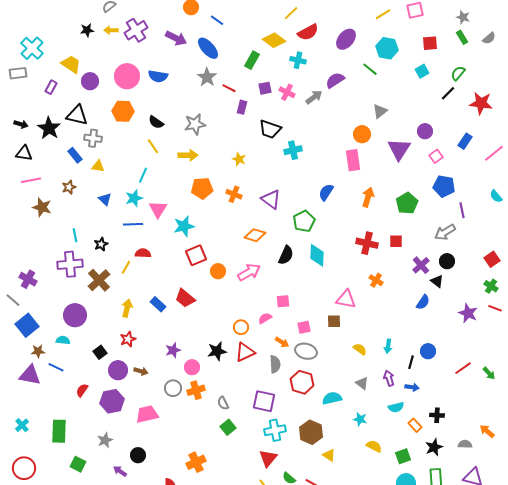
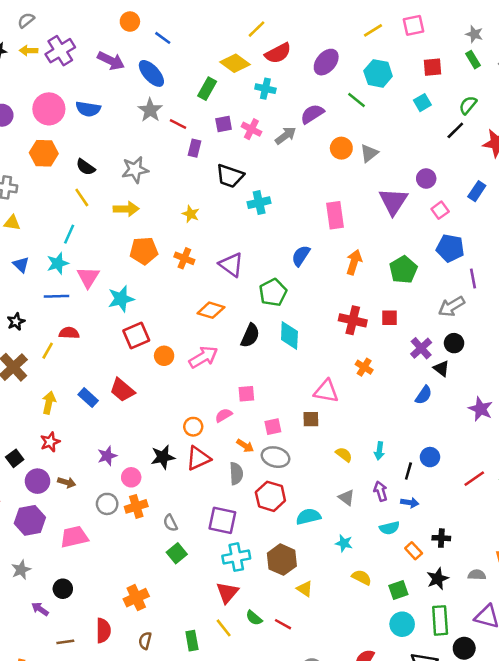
orange circle: (362, 134) -> (341, 148), moved

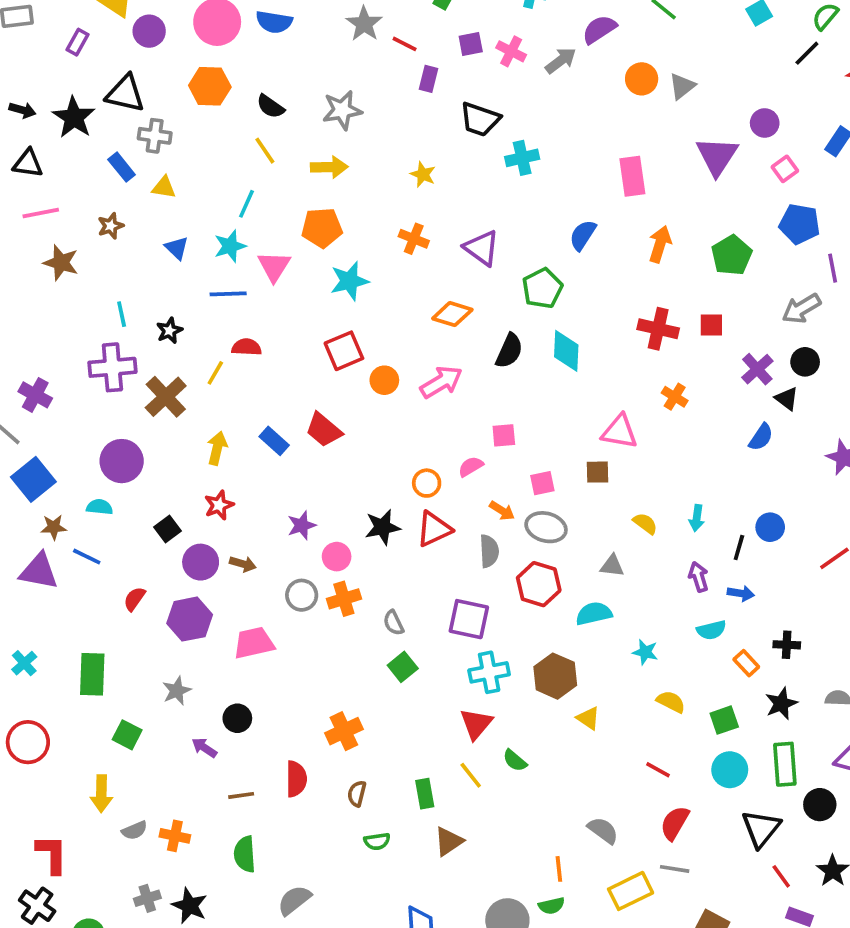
orange pentagon: (144, 251) -> (322, 228), moved
cyan star: (121, 299) -> (349, 281), moved
gray triangle: (346, 498) -> (612, 566), moved, turned -30
red line: (283, 624) -> (658, 770), moved

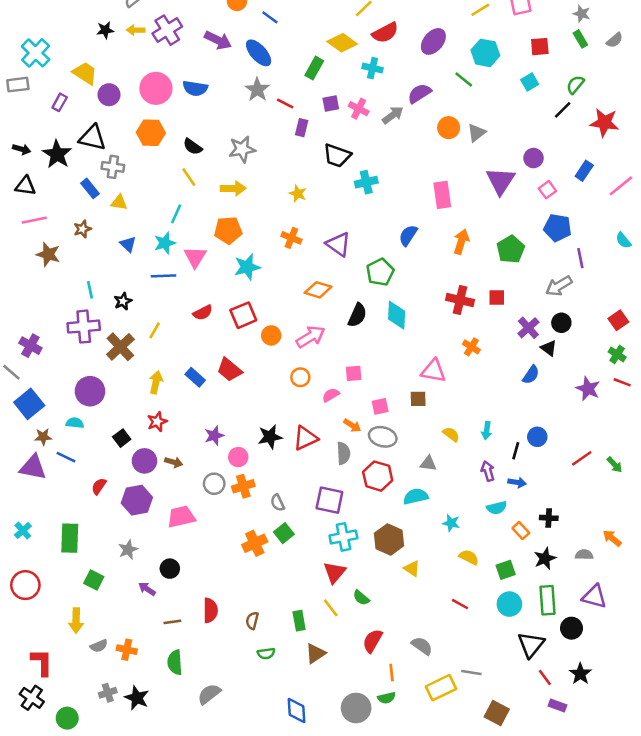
red semicircle: (247, 347) -> (203, 313), moved, turned 150
orange circle: (427, 483) -> (300, 377), moved
orange cross: (344, 731) -> (255, 543), moved
red semicircle: (675, 823) -> (373, 641), moved

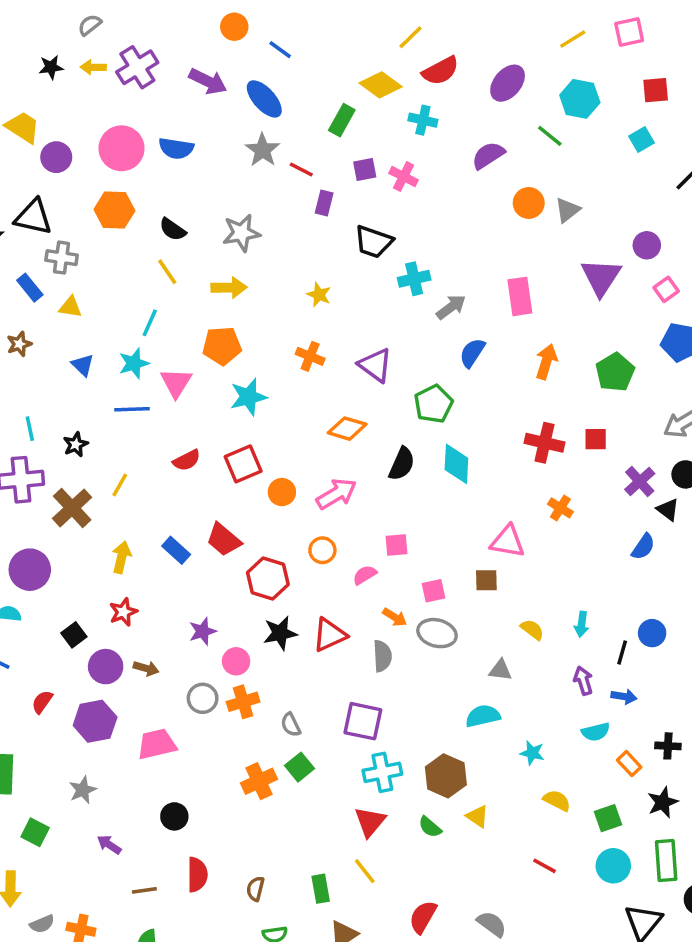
gray arrow: (393, 115) -> (451, 307), moved
red hexagon: (378, 476) -> (268, 578), moved
black circle: (170, 569) -> (174, 816), moved
green semicircle: (361, 598) -> (430, 827), moved

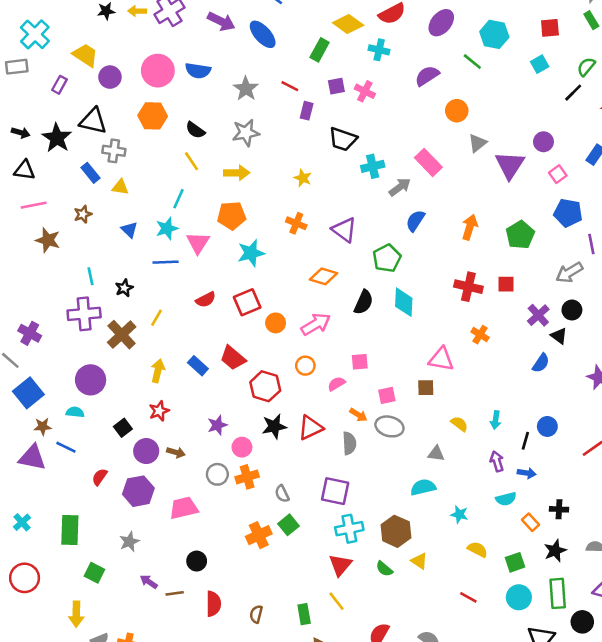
gray star: (262, 150) -> (246, 89), moved
gray triangle: (567, 210) -> (477, 143), moved
pink rectangle: (520, 296) -> (428, 162), moved, turned -36
brown line: (144, 890) -> (175, 593), moved

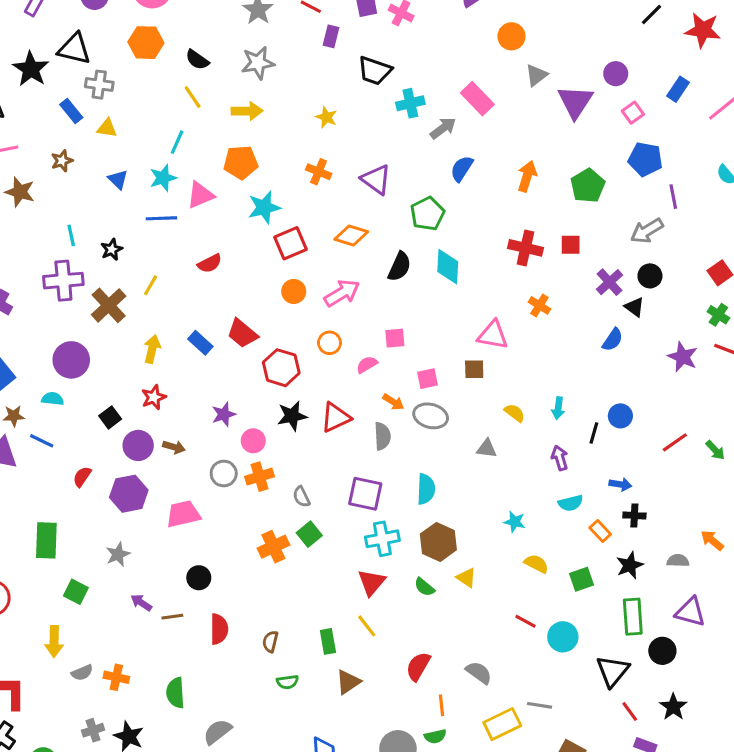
pink triangle: (198, 243) -> (200, 195), turned 35
red square: (247, 302) -> (291, 243), moved
blue arrow: (527, 473) -> (620, 484), moved
cyan semicircle: (423, 487) -> (426, 489), moved, turned 105
cyan circle: (519, 597) -> (563, 637), moved

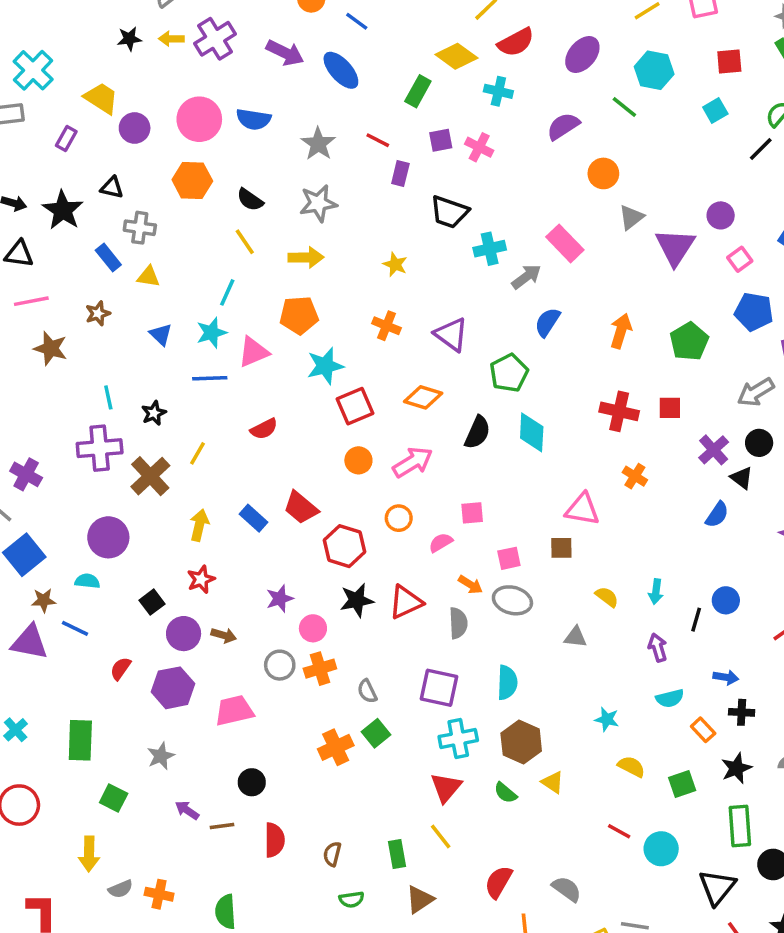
black triangle: (74, 49) -> (112, 187), size x0.6

